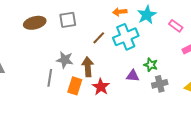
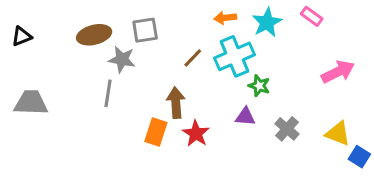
pink rectangle: (176, 26) -> (312, 16), moved
gray star: (65, 60) -> (122, 59), moved
green star: (151, 65) -> (259, 86), moved
gray line: (50, 78) -> (108, 93), moved
gray cross: (160, 84) -> (287, 129), turned -35

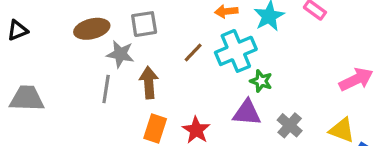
pink arrow: (338, 72) -> (356, 79), moved
brown arrow: (176, 103) -> (149, 83), moved
purple triangle: (245, 117) -> (247, 113), size x1.4

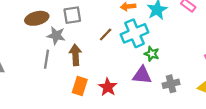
gray cross: (290, 125) -> (171, 84), turned 35

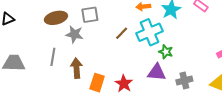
brown arrow: (75, 55) -> (77, 68), moved
gray line: (46, 59) -> (53, 57), moved

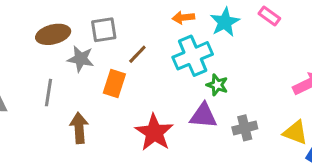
brown line: (122, 33) -> (137, 54), moved
brown arrow: (77, 68) -> (79, 128), moved
orange rectangle: (97, 83) -> (114, 83), moved
red star: (124, 84) -> (154, 132), size x1.4

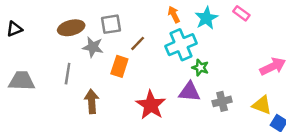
orange arrow: (183, 17) -> (174, 14), turned 70

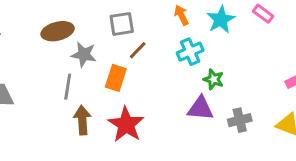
gray square: (111, 24) -> (122, 24), moved
cyan cross: (181, 45) -> (190, 52), size x0.7
gray line: (68, 74) -> (68, 87), moved
red star: (151, 105) -> (126, 124), moved

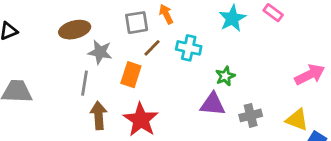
orange arrow: (181, 15) -> (166, 14), moved
cyan cross: (190, 52) -> (189, 48), moved, turned 35
green star: (213, 79) -> (225, 76), turned 30

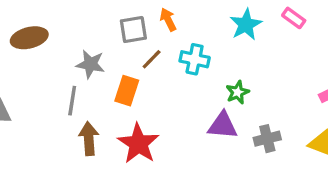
brown ellipse: (75, 30) -> (29, 38), moved

